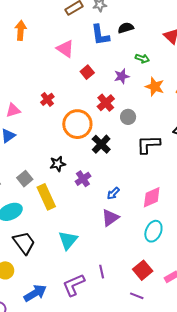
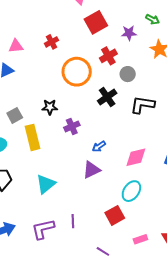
red square: (87, 72) -> (96, 22), size x1.6
black cross: (101, 144) -> (107, 97), moved
red square: (143, 270) -> (115, 215), moved

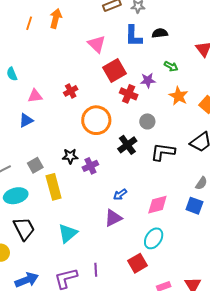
red cross: (108, 56) -> (129, 94), moved, turned -36
purple cross: (72, 126) -> (90, 166), moved

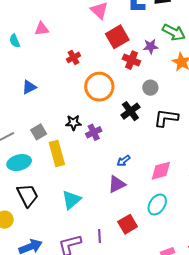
green arrow: (171, 66) -> (174, 32), size x1.6
pink triangle: (35, 96) -> (42, 29), moved
red square: (137, 263) -> (128, 224), moved

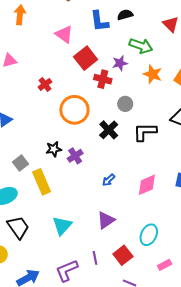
purple triangle: (117, 184) -> (106, 220), moved
cyan ellipse: (157, 204) -> (149, 235), moved
red square: (128, 224) -> (123, 255), moved

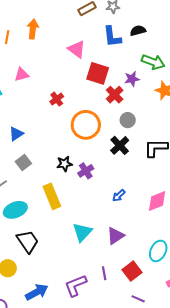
red square: (86, 58) -> (98, 73), turned -35
red cross: (103, 79) -> (115, 95), turned 30
gray circle: (125, 104) -> (128, 120), moved
gray square: (20, 163) -> (23, 162), moved
cyan triangle: (62, 226) -> (82, 232), moved

